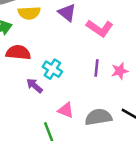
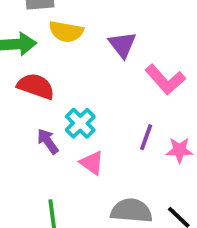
pink triangle: (66, 110) -> (92, 163), moved

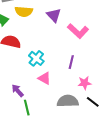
purple arrow: (48, 141) -> (18, 91), moved
pink star: (179, 150) -> (85, 83), moved

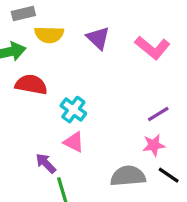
pink L-shape: (78, 31) -> (152, 48), moved
purple line: (71, 62) -> (158, 114), moved, turned 48
pink triangle: (44, 78) -> (74, 142), moved

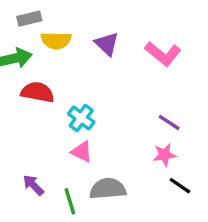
purple line: (158, 114) -> (169, 122), turned 65
purple arrow: (46, 163) -> (33, 185), moved
gray semicircle: (128, 176) -> (108, 189), moved

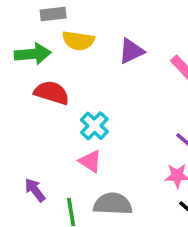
purple triangle: (107, 44) -> (131, 51), turned 44

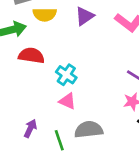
purple arrow: (35, 190) -> (30, 128), turned 72

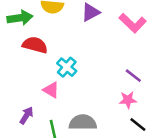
pink triangle: (67, 101) -> (51, 90), moved

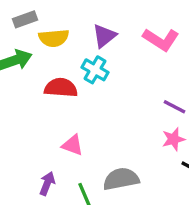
red semicircle: (35, 45) -> (61, 88), moved
cyan cross: (67, 67) -> (95, 70), moved

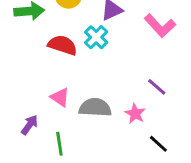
pink star: (173, 139) -> (135, 114), moved, turned 30
gray semicircle: (121, 179) -> (95, 108), moved

